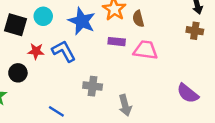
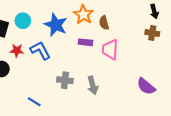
pink trapezoid: (146, 50) -> (110, 49), turned -95
gray arrow: (125, 105) -> (93, 85), moved

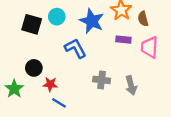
red star: (17, 50) -> (50, 84), moved
blue line: (34, 102) -> (59, 103), moved

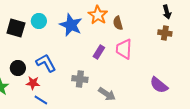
purple rectangle: (123, 40) -> (99, 52), moved, turned -64
blue L-shape: (75, 48) -> (46, 63), moved
gray arrow: (131, 85) -> (107, 94), moved, turned -42

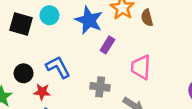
pink trapezoid: (124, 49) -> (141, 67), moved
purple rectangle: (99, 52) -> (107, 45), moved

